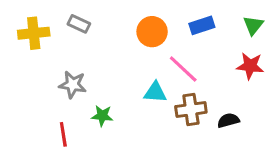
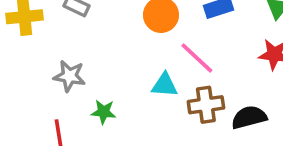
black semicircle: (228, 120) -> (249, 117), size x1.4

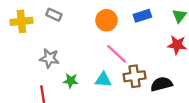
pink line: (197, 58) -> (117, 54), moved
cyan triangle: (165, 85) -> (103, 80), moved

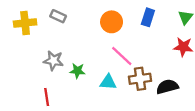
blue rectangle: (142, 16) -> (148, 17), turned -54
green star: (71, 81) -> (77, 71), moved

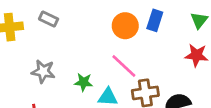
orange circle: (112, 22) -> (125, 26), moved
green star: (77, 71) -> (84, 82), moved

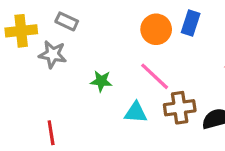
gray star: (43, 71) -> (53, 54), moved
green star: (84, 82) -> (101, 81), moved

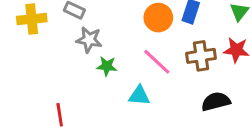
gray star: (53, 54) -> (89, 40), moved
brown cross: (180, 108) -> (201, 56), moved

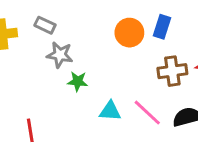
pink line: (157, 62) -> (147, 113), moved

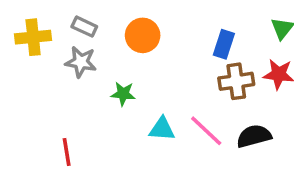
blue rectangle: (162, 27) -> (224, 44), moved
orange circle: (129, 33) -> (143, 35), moved
gray star: (60, 55) -> (81, 62), moved

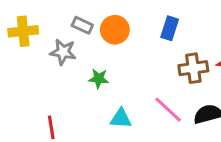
gray rectangle: (84, 27) -> (82, 25), moved
blue rectangle: (224, 44) -> (170, 28), moved
cyan triangle: (162, 129) -> (121, 119), moved

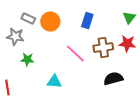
green star: (99, 79) -> (27, 60), moved
pink line: (168, 110) -> (75, 54), moved

